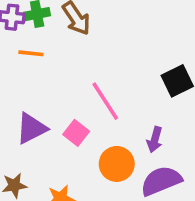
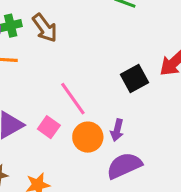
orange circle: (117, 164) -> (88, 137), moved

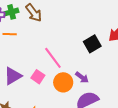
purple arrow: (117, 130) -> (82, 77), turned -64

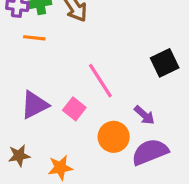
orange circle: (63, 82) -> (114, 137), moved

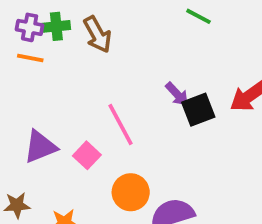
orange line: (34, 38) -> (30, 58), moved
purple arrow: (144, 115) -> (177, 94), moved

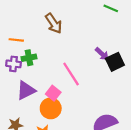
green cross: (56, 26) -> (29, 58), moved
purple cross: (30, 27) -> (14, 64), moved
orange circle: (131, 192) -> (51, 108), moved

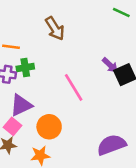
pink square: (53, 93) -> (12, 126), moved

